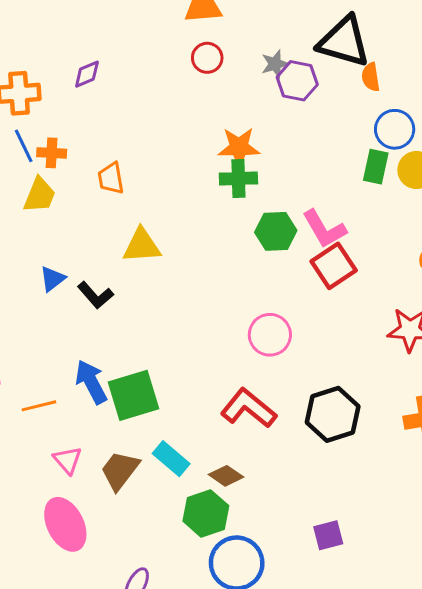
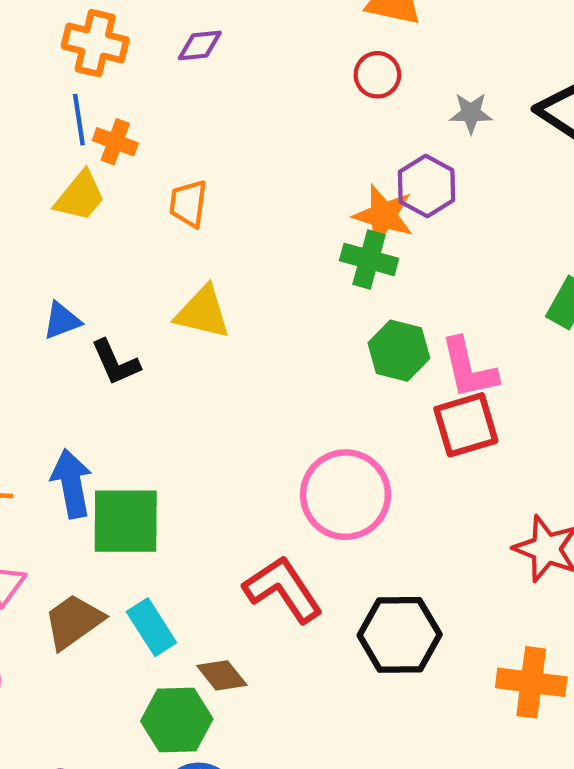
purple hexagon: (297, 81) -> (427, 186), moved
pink circle: (270, 335) -> (345, 495), size x1.4

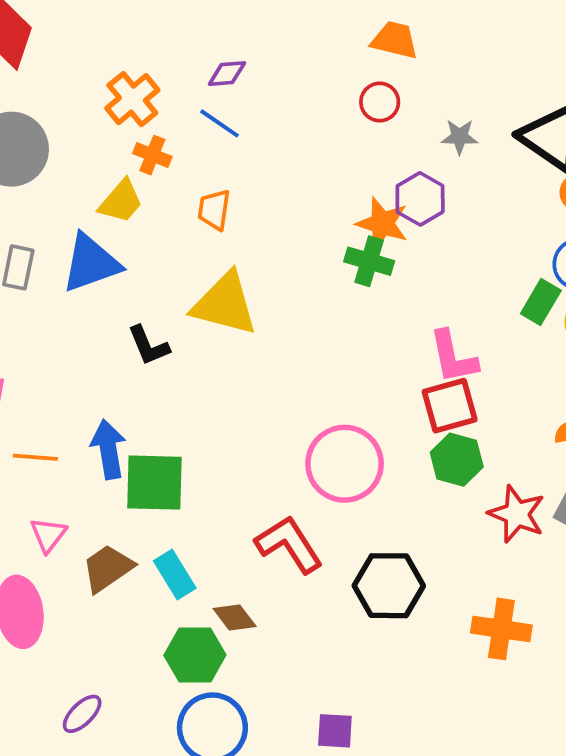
orange cross: (95, 43) -> (132, 99), moved, turned 36
blue line: (79, 120) -> (219, 123), moved, turned -48
yellow triangle: (203, 312) -> (225, 304), size x1.4
blue triangle: (62, 321) -> (91, 263), moved, size x1.8
green hexagon: (399, 351) -> (457, 460), moved

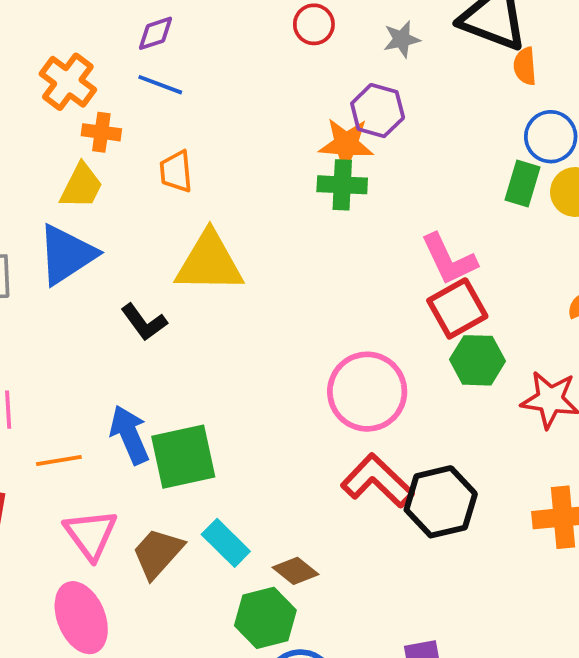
pink triangle: (48, 535) -> (91, 534), size x1.4
red L-shape: (289, 544) -> (377, 481), moved

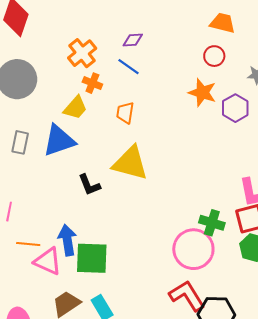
orange star: (346, 144) -> (202, 93), moved
green cross: (342, 185) -> (212, 223), moved
pink triangle: (91, 534) -> (48, 261), moved, turned -44

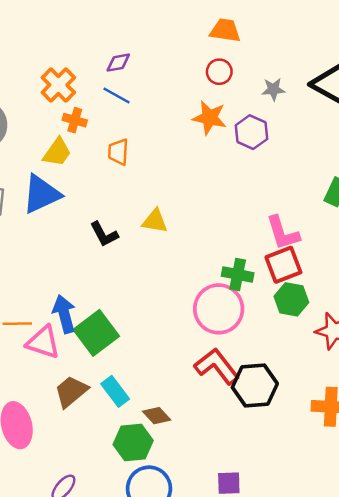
yellow triangle: (130, 163) -> (155, 221), moved, size x0.6
black L-shape: (89, 185) -> (104, 234), moved
green square: (92, 258) -> (96, 333), turned -33

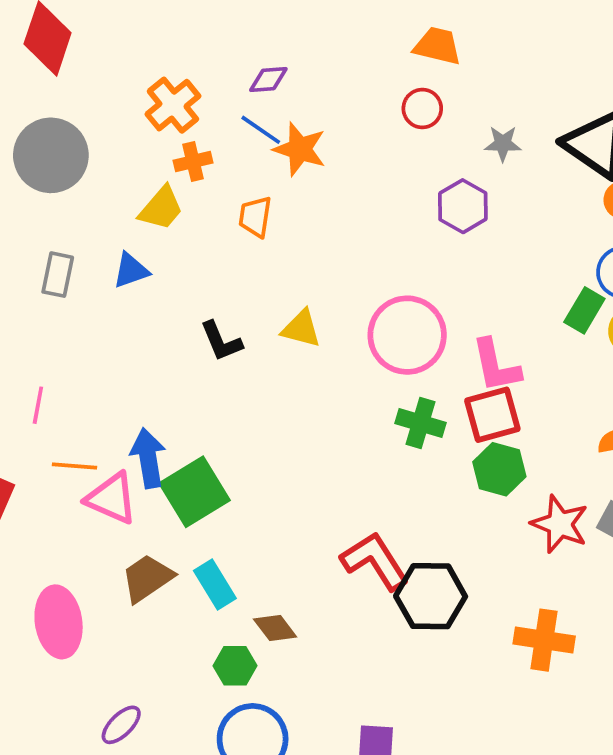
orange star: (209, 118) -> (300, 149), moved
orange cross: (75, 120) -> (193, 162), turned -35
blue triangle: (41, 194) -> (131, 270), size x0.6
pink circle: (219, 309) -> (407, 335), moved
green hexagon: (133, 442) -> (235, 666), size x0.7

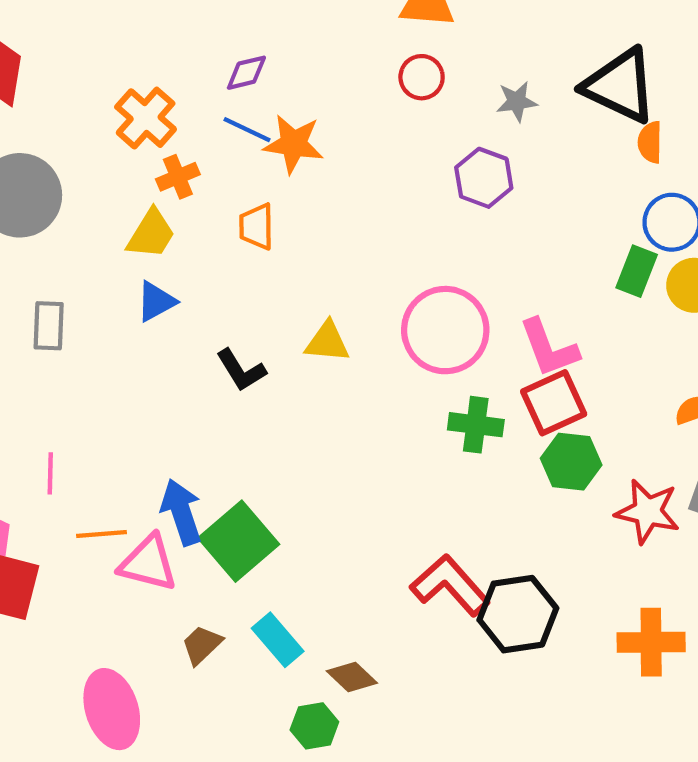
blue triangle: (131, 270) -> (156, 301), moved
brown trapezoid: (147, 578) -> (202, 645), size x0.7

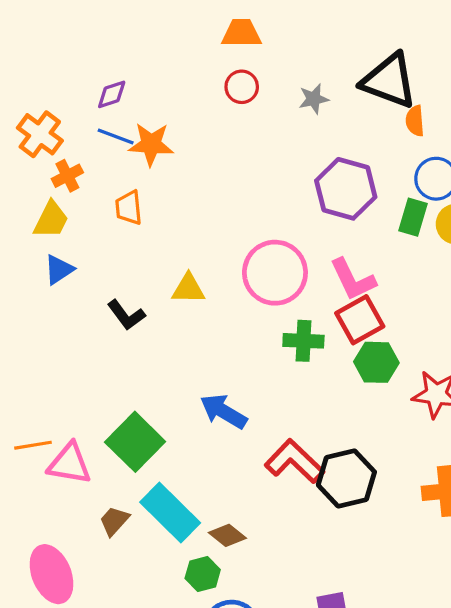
purple hexagon: (484, 178) -> (346, 189), moved, size x1.4
blue arrow: (181, 512) -> (224, 411), moved, turned -36
cyan rectangle: (278, 640) -> (170, 513), size x1.5

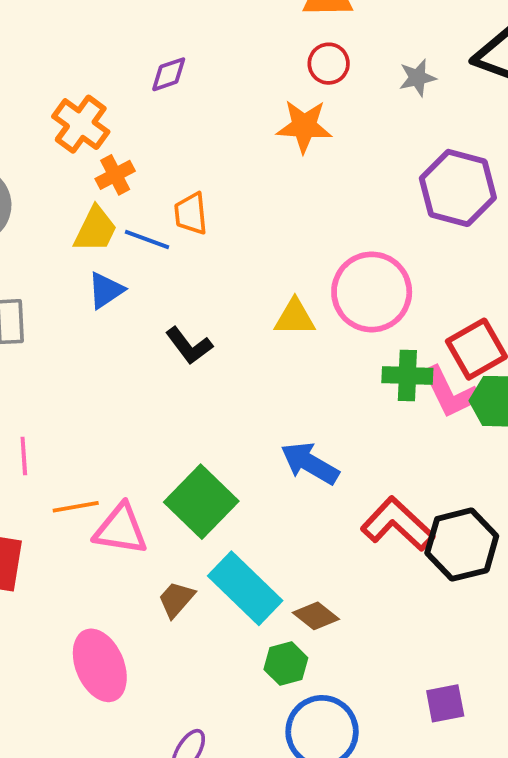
blue line: (116, 137) -> (147, 239), moved
orange star: (151, 144) -> (304, 126), moved
pink L-shape: (353, 279) -> (450, 392), moved
yellow triangle: (188, 289) -> (295, 317), moved

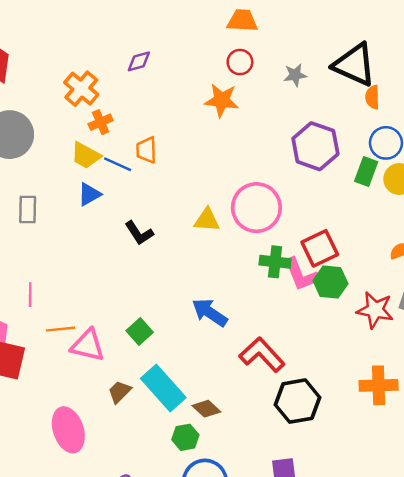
yellow trapezoid: (95, 229) -> (86, 155), turned 88
green square: (201, 502) -> (140, 332), size x0.6
black hexagon: (462, 545) -> (297, 401), moved

